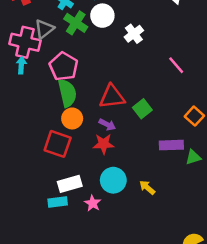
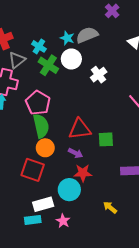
gray triangle: (44, 29) -> (17, 60), moved
green square: (142, 109) -> (106, 139), turned 35
red star: (104, 144) -> (83, 173), moved
cyan circle: (113, 180) -> (69, 190), moved

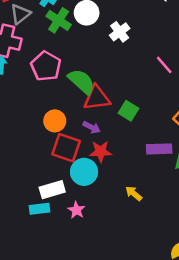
green semicircle: (41, 126) -> (81, 81), moved, turned -35
green square: (106, 139) -> (129, 111), turned 35
red square: (33, 170) -> (66, 148), moved

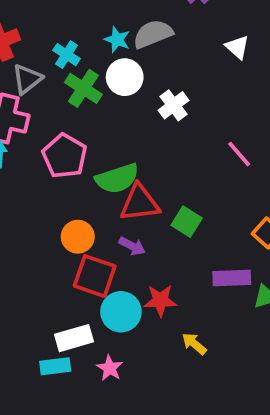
green semicircle: (81, 81) -> (117, 178), turned 120
red star: (101, 151) -> (160, 301), moved

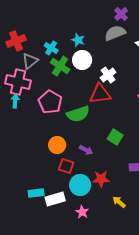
gray semicircle: (153, 34) -> (115, 33), moved
red triangle: (140, 203) -> (100, 94), moved
red square: (95, 276) -> (66, 166), size x0.7
cyan rectangle: (55, 366) -> (36, 193), moved
pink star: (110, 368) -> (82, 212), moved

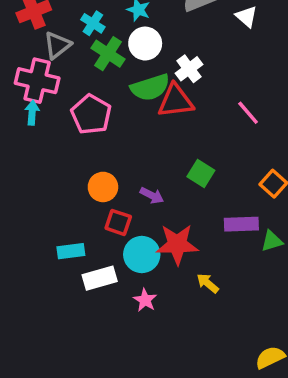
green semicircle: (78, 114) -> (150, 87), moved
red star: (101, 179) -> (177, 244), size x1.4
cyan rectangle: (36, 193) -> (71, 251), moved

